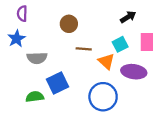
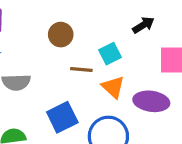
cyan square: (120, 44) -> (110, 54), moved
blue square: (57, 83) -> (62, 117), moved

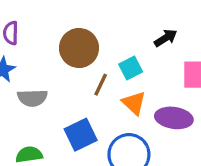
brown circle: (61, 35) -> (79, 48), size x1.5
brown line: (81, 70) -> (101, 85), turned -70

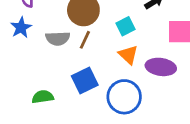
brown line: (101, 85) -> (85, 40), moved
gray semicircle: (32, 98) -> (58, 38), moved

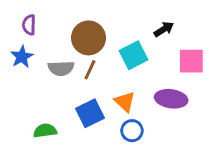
cyan square: (126, 26) -> (133, 55), size x1.4
orange triangle: (128, 55) -> (125, 102), moved
blue circle: (124, 97) -> (132, 131), size x0.6

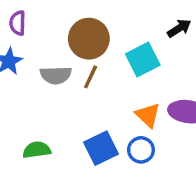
orange triangle: (125, 102) -> (148, 115), moved
blue square: (90, 113) -> (101, 148), moved

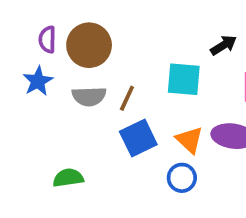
brown circle: (89, 39) -> (89, 45), moved
cyan square: (143, 60) -> (184, 79), turned 32
blue square: (101, 148) -> (138, 138), moved

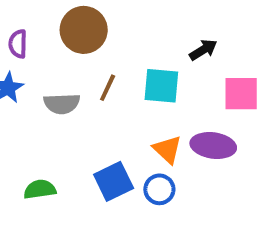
brown circle: (89, 45) -> (84, 30), moved
brown line: (127, 98) -> (108, 88), moved
blue square: (138, 138) -> (114, 181), moved

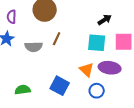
cyan square: (161, 86) -> (97, 43), moved
blue square: (114, 181) -> (60, 86), turned -36
blue circle: (159, 189) -> (97, 91), moved

